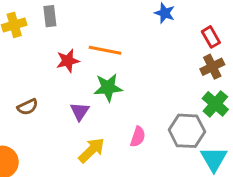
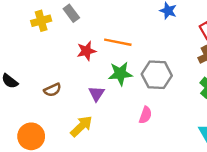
gray rectangle: (50, 16) -> (71, 13), turned -30
gray hexagon: (187, 131) -> (157, 75), moved
yellow arrow: (92, 150) -> (81, 126), moved

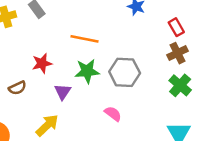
red star: (86, 51) -> (42, 63), moved
pink semicircle: (145, 115) -> (113, 114), turned -72

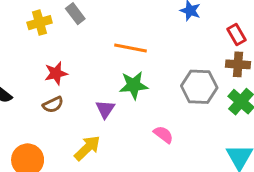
brown cross: (177, 53) -> (238, 64), turned 30
red star: (42, 63) -> (56, 73), moved
gray hexagon: (125, 72) -> (199, 87), moved

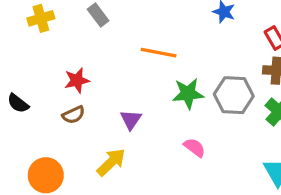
yellow cross: (40, 23) -> (41, 18), moved
green star: (134, 85) -> (188, 94), moved

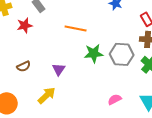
red star: (77, 80) -> (25, 25), moved
pink semicircle: (195, 147) -> (115, 99), moved, turned -64

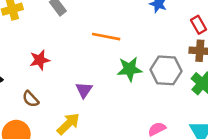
red star: (25, 25) -> (40, 60), moved
brown semicircle: (24, 66) -> (31, 99), moved, turned 72

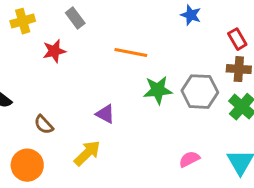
red star: (40, 60) -> (54, 51), moved
purple triangle: (84, 90) -> (105, 114), turned -36

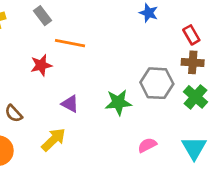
red star: (54, 51) -> (41, 65), moved
orange line: (131, 53) -> (70, 43), moved
green star: (158, 90) -> (118, 102), moved

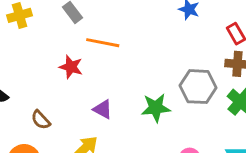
red star: (41, 65) -> (71, 67), turned 30

